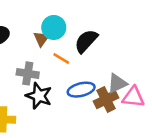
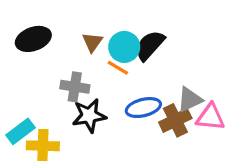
cyan circle: (54, 27) -> (124, 47), moved
black star: (39, 96) -> (89, 116), turned -30

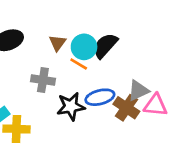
black star: (89, 116) -> (71, 106), moved
brown cross: (175, 120) -> (126, 108), turned -30

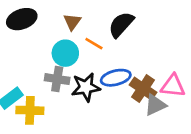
cyan circle: (84, 47) -> (65, 53), moved
gray cross: (43, 80) -> (57, 79), moved
gray triangle: (138, 91) -> (155, 105), moved

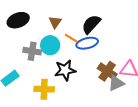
blue ellipse: (116, 78) -> (87, 43), moved
gray cross: (57, 79) -> (32, 51), moved
yellow cross: (30, 110) -> (44, 89), moved

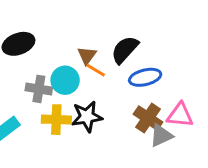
brown triangle: (55, 22) -> (87, 55), moved
blue ellipse: (87, 43) -> (145, 77), moved
yellow cross: (44, 89) -> (56, 120), moved

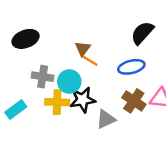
black semicircle: (125, 50) -> (142, 33), moved
cyan circle: (65, 80) -> (69, 81), moved
gray triangle: (161, 136) -> (106, 119), moved

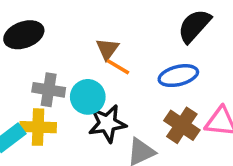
yellow cross: (57, 102) -> (38, 127), moved

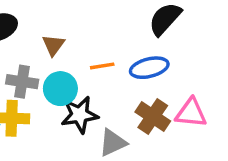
brown triangle: (107, 49) -> (53, 45), moved
orange line: (118, 67) -> (102, 66), moved, turned -40

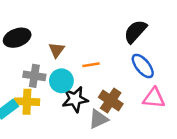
blue ellipse: (149, 68) -> (143, 66), moved, turned 65
brown cross: (153, 116) -> (111, 100), moved

